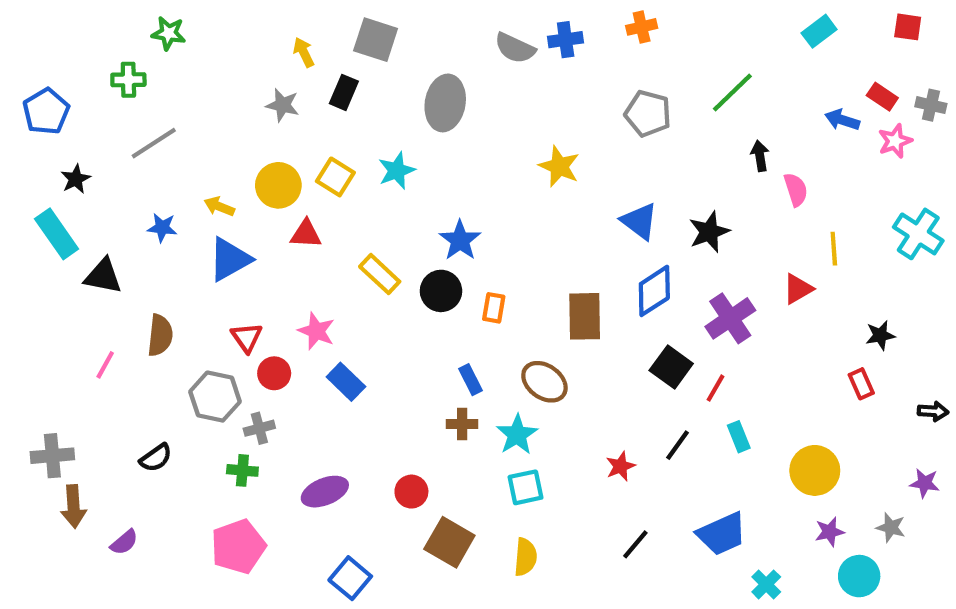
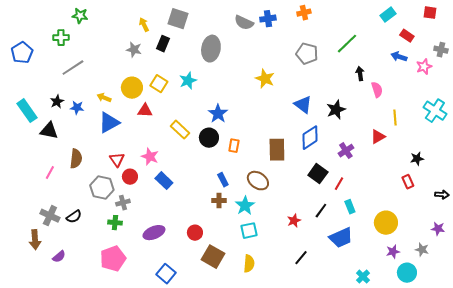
red rectangle: (882, 97) -> (407, 36), moved
black star: (76, 179) -> (57, 102), moved
purple cross: (730, 318) -> (346, 151), size x0.7
gray cross: (52, 456) -> (50, 216), moved, turned 30
blue trapezoid: (722, 534) -> (341, 238), moved

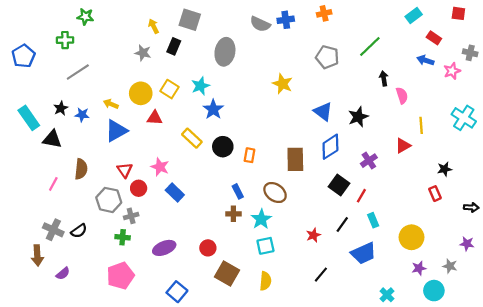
blue star: (218, 114) -> (213, 109), moved

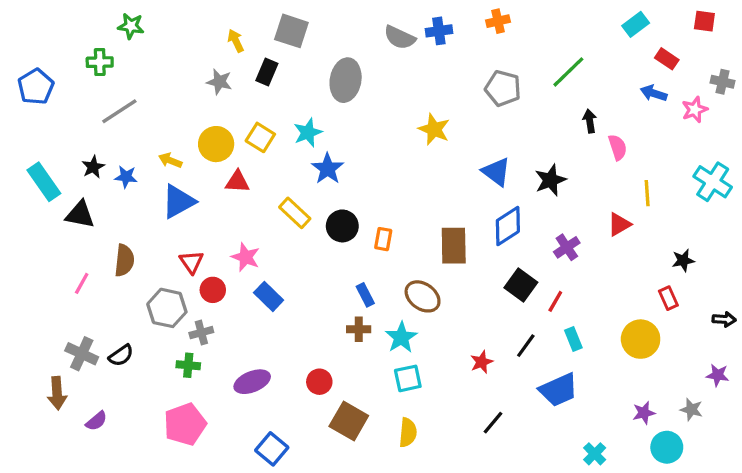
yellow circle: (412, 237) -> (641, 339), moved

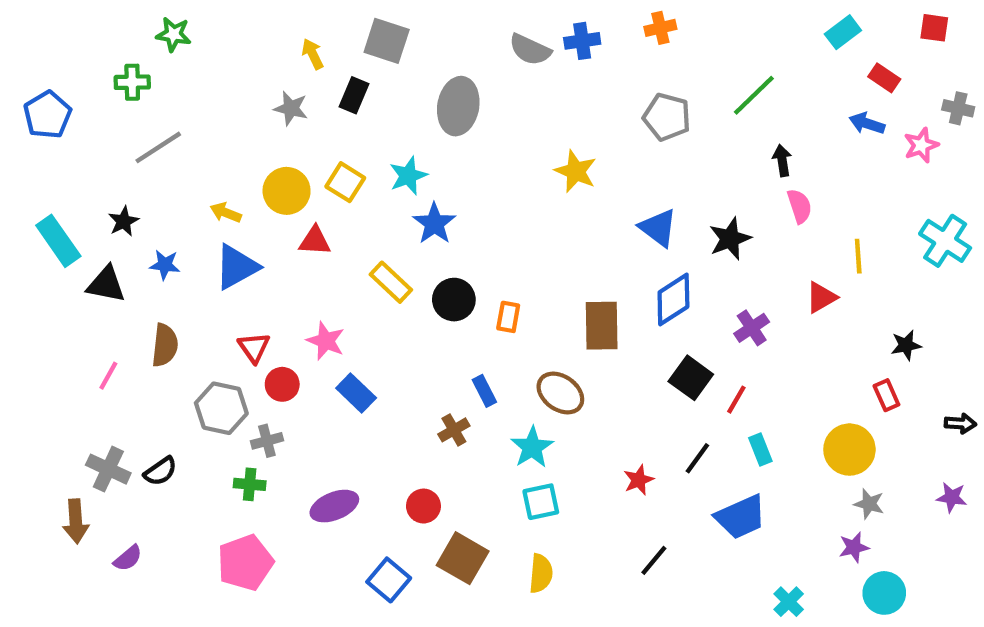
pink semicircle: (618, 147) -> (799, 206), moved
blue star: (126, 177) -> (165, 265), moved
brown cross: (359, 329) -> (454, 430), moved, turned -30
gray star: (691, 410) -> (869, 504), moved
blue square: (272, 449) -> (389, 580), moved

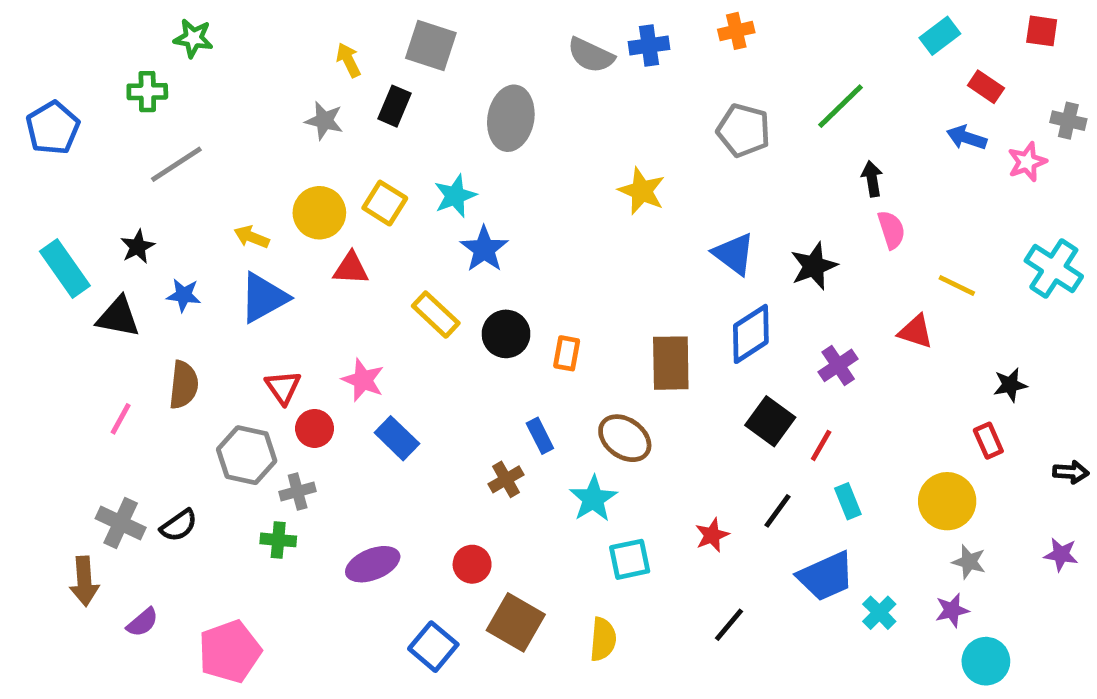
yellow line: (858, 256) -> (957, 285), turned -60
red triangle: (821, 297) -> (916, 332), turned 48
cyan square: (541, 502) -> (630, 559), moved
pink pentagon: (245, 563) -> (230, 651), moved
cyan cross: (789, 602) -> (879, 613), moved

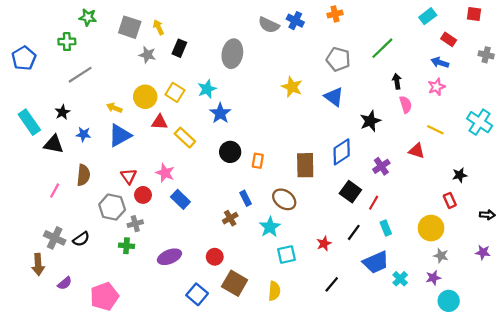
gray square: (431, 46) -> (130, 27), moved
blue cross: (649, 46) -> (295, 21), turned 35
pink star: (1027, 162) -> (437, 87), moved
blue triangle: (734, 254) -> (334, 97), moved
yellow rectangle: (436, 315) -> (185, 138), moved

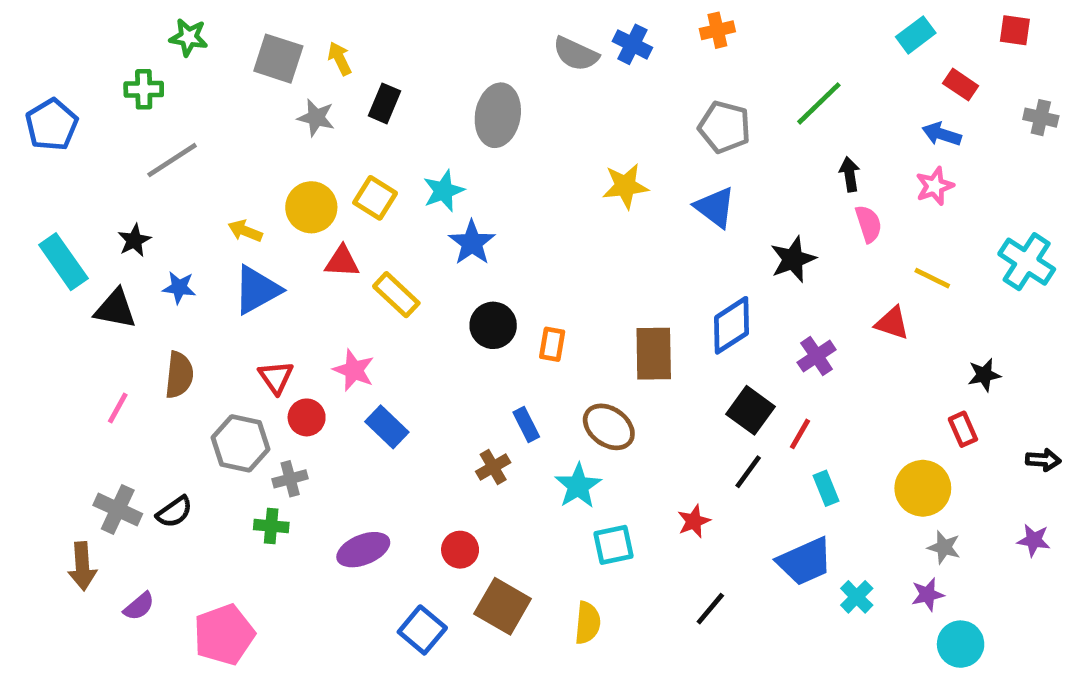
yellow star: (292, 87) -> (625, 186), turned -30
black line: (354, 232) -> (748, 472), moved

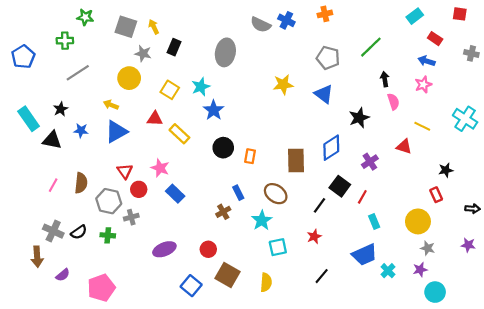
yellow circle: (311, 207) -> (129, 78), moved
brown semicircle: (179, 375) -> (81, 183), moved
black line: (748, 472) -> (320, 205), moved
green cross: (271, 526) -> (108, 235), moved

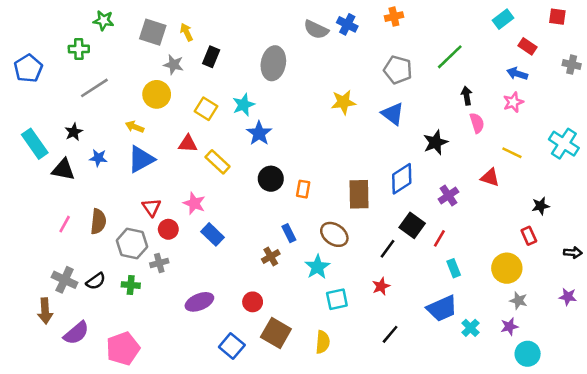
purple semicircle: (63, 275) -> (76, 333), size x1.5

